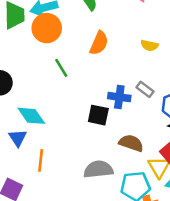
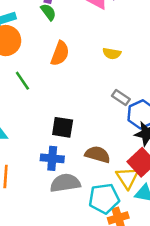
gray rectangle: (145, 89) -> (121, 97), moved
blue cross: (119, 97) -> (52, 158), moved

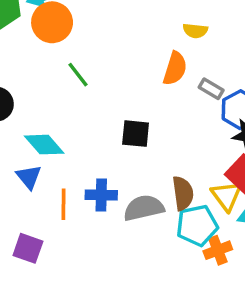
orange semicircle: (60, 53) -> (175, 68), moved
brown semicircle: (98, 154) -> (183, 193), moved, turned 70
blue cross: (52, 158) -> (101, 195), moved

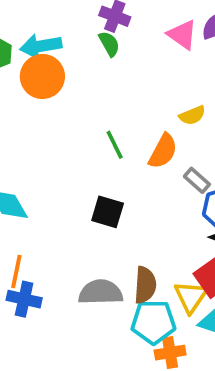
yellow semicircle: (195, 31) -> (192, 115), turned -40
green line: (78, 75) -> (115, 145), moved
blue cross: (101, 195) -> (24, 299), moved

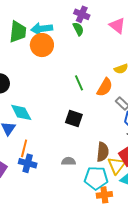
brown semicircle: (145, 285) -> (103, 152), moved
gray semicircle: (101, 292) -> (69, 161), size x0.6

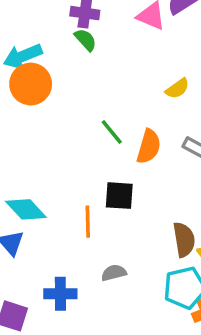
orange semicircle: (105, 87) -> (149, 146), moved
orange line: (24, 148) -> (88, 222), moved
gray semicircle: (69, 161) -> (114, 273), moved

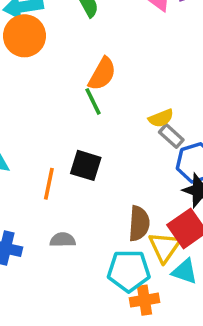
yellow semicircle: (177, 89) -> (161, 118), moved
orange semicircle: (149, 146) -> (102, 74), moved

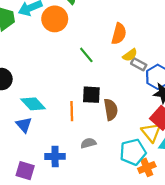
orange circle: (25, 36) -> (55, 19), moved
orange semicircle: (102, 74) -> (119, 34), moved
brown semicircle: (139, 223) -> (111, 110), moved

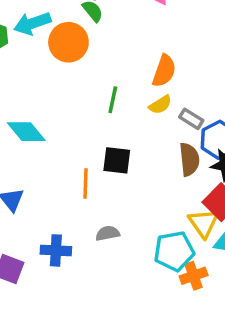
green line: (86, 55) -> (113, 100), turned 48
yellow semicircle: (130, 55) -> (160, 105), moved
cyan diamond: (33, 104) -> (26, 132), moved
brown semicircle: (111, 110) -> (189, 159), moved

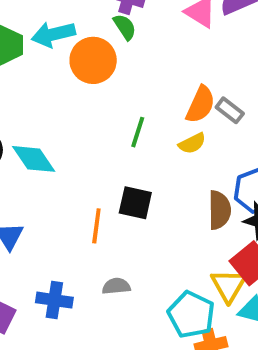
gray rectangle: (191, 119) -> (230, 110), moved
cyan pentagon: (174, 251) -> (191, 315), turned 30

